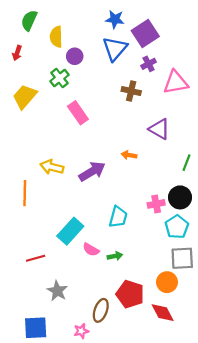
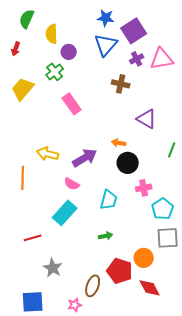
pink triangle: (176, 82) -> (162, 59), moved
black circle: (180, 197) -> (128, 163), moved
pink semicircle: (91, 250) -> (72, 184), moved
orange circle: (167, 282) -> (144, 258), moved

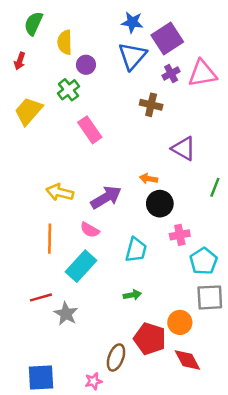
orange line: (23, 178) -> (50, 239), moved
gray star: (53, 268) -> (66, 314), moved

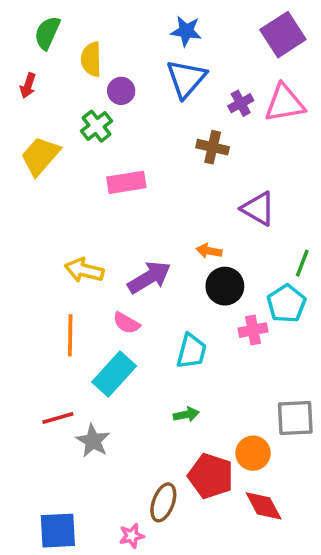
purple square: (167, 38) -> (283, 35), moved
pink rectangle: (90, 130) -> (126, 182), turned -64
cyan pentagon: (204, 261) -> (286, 304), moved

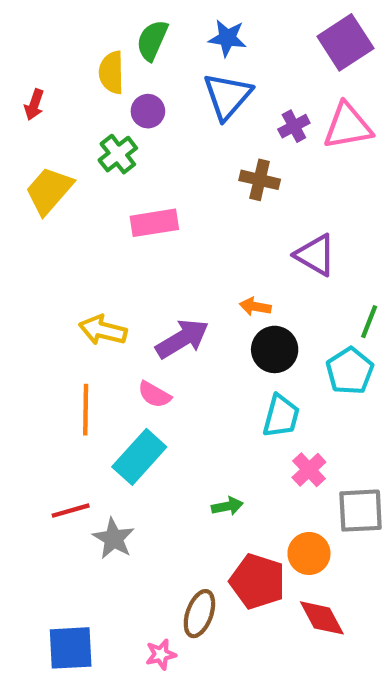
green semicircle: (47, 33) -> (152, 40), moved
pink cross: (253, 330) -> (309, 470), moved, turned -32
cyan trapezoid: (191, 351) -> (281, 416), moved

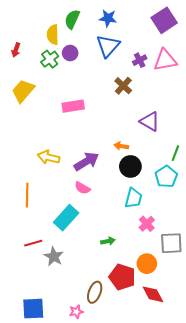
green cross: (118, 154) -> (50, 59), moved
brown cross: (260, 180) -> (123, 86), turned 30
pink semicircle: (154, 395) -> (82, 188), moved
orange line: (86, 410) -> (27, 195), moved

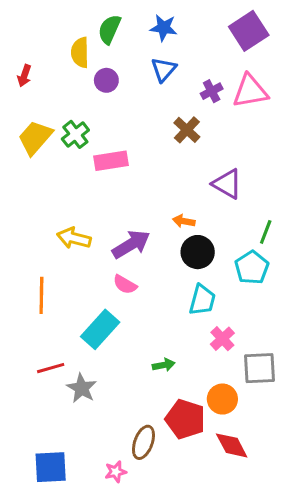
blue triangle: (108, 46) -> (164, 69), size x0.7
green cross: (50, 59) -> (75, 134), moved

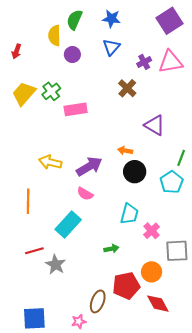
cyan trapezoid: (202, 300) -> (129, 214), moved
red pentagon: (185, 419) -> (126, 286), turned -30

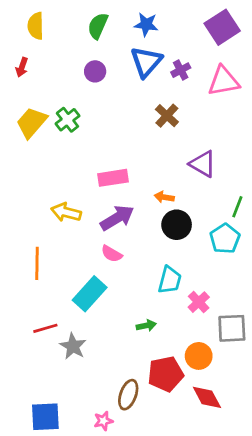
yellow semicircle: (54, 36) -> (36, 26), moved
blue triangle: (111, 47) -> (146, 62), size x1.4
purple cross: (144, 62) -> (181, 70), moved
pink rectangle: (76, 109) -> (113, 178), moved

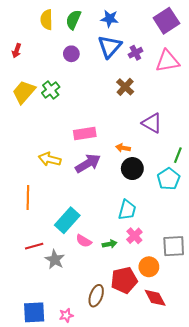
yellow semicircle: (36, 26) -> (47, 20), moved
pink semicircle: (112, 254) -> (84, 241), moved
pink cross: (199, 302) -> (134, 236), moved
pink star: (103, 421) -> (66, 315), moved

